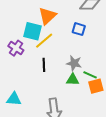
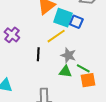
cyan square: (33, 31) -> (63, 18), moved
yellow line: (44, 41) -> (56, 36), moved

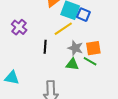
orange square: (88, 80) -> (93, 48), moved

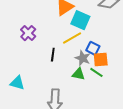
blue square: (83, 15) -> (93, 48), moved

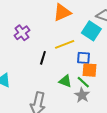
cyan square: (80, 20) -> (91, 31), moved
blue square: (93, 48) -> (84, 58), turned -32
gray star: (83, 58) -> (82, 95), moved

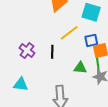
purple cross: (22, 33) -> (27, 51), moved
green line: (83, 82) -> (98, 64), turned 56

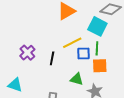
blue square: (91, 40) -> (83, 54), moved
green line: (98, 64) -> (97, 48), moved

